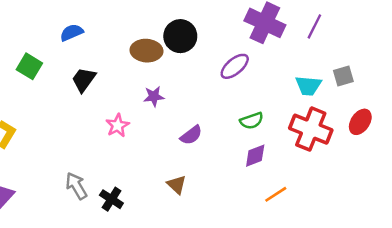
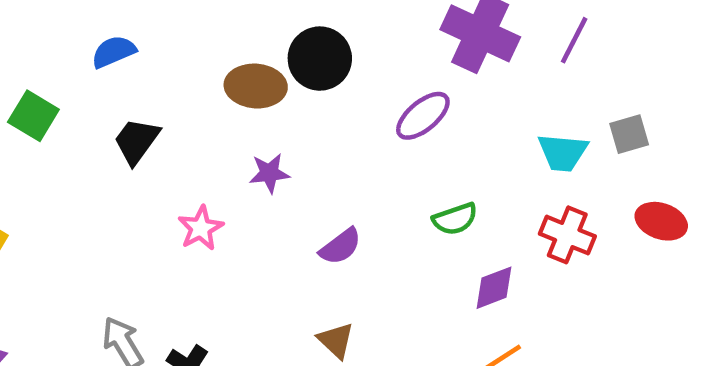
red ellipse: (360, 122) -> (661, 221), turned 75
red cross: (311, 129) -> (567, 235), size x0.7
purple diamond: (255, 156) -> (494, 288), moved
brown triangle: (177, 185) -> (336, 340), moved

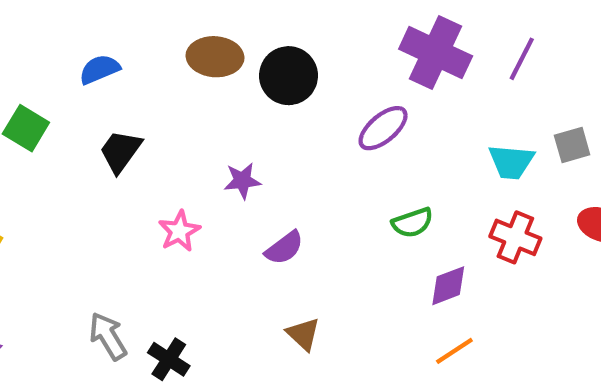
brown ellipse: (256, 86) -> (215, 57), moved
purple semicircle: (340, 246) -> (284, 248), moved

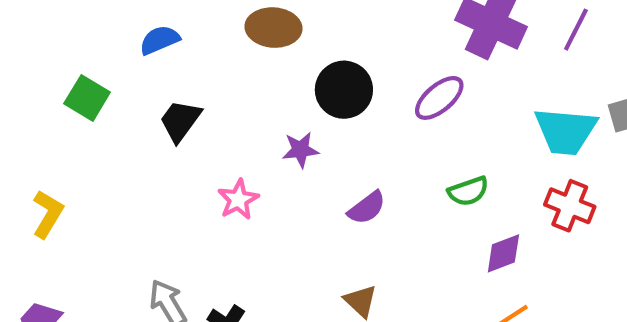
black circle: (289, 76) -> (344, 90), moved
cyan trapezoid: (511, 162) -> (566, 131), size x1.4
purple semicircle: (284, 248) -> (367, 208), moved

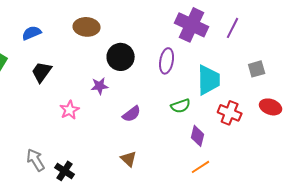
purple ellipse: (439, 98) -> (167, 61), turned -40
cyan trapezoid: (566, 131) -> (209, 80), moved, turned -96
purple diamond: (503, 253) -> (198, 136), turned -55

